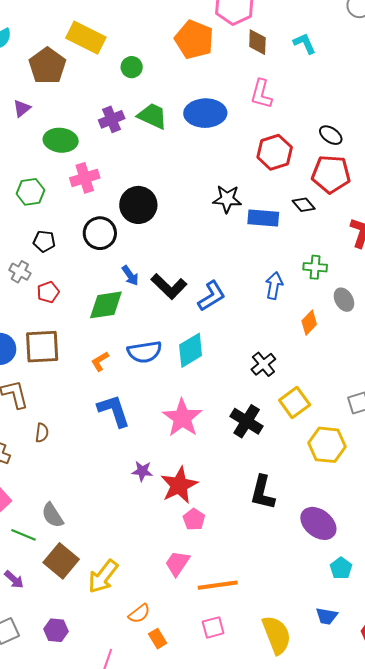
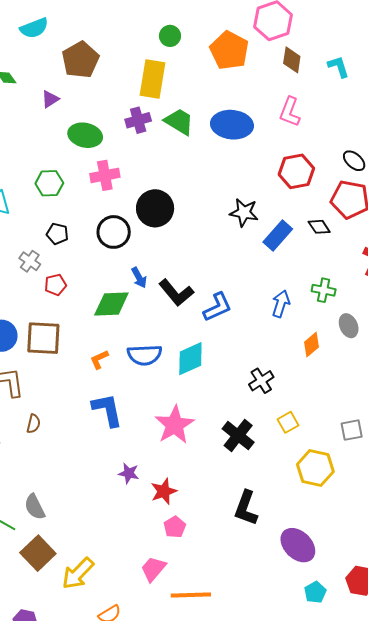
yellow rectangle: (86, 38) -> (152, 79), moved, turned 66
green circle: (132, 67) -> (170, 36), moved
blue rectangle: (263, 218) -> (278, 235), turned -60
yellow square: (295, 403) -> (288, 422), size x0.7
red star: (179, 485) -> (164, 491), size x0.7

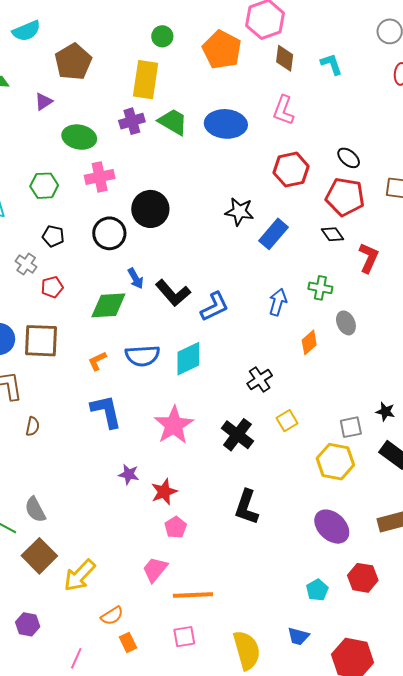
black diamond: (319, 227) -> (333, 234), moved
yellow hexagon: (315, 468) -> (335, 462), moved
purple ellipse: (298, 545) -> (332, 527), moved

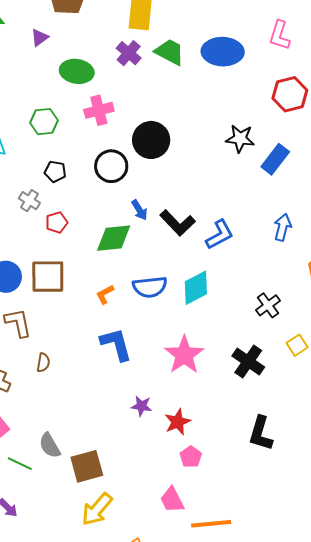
purple cross: (132, 121) -> (129, 53), turned -30
brown square: (39, 556) -> (87, 466), moved, turned 32
pink trapezoid: (155, 569) -> (172, 500), turned -64

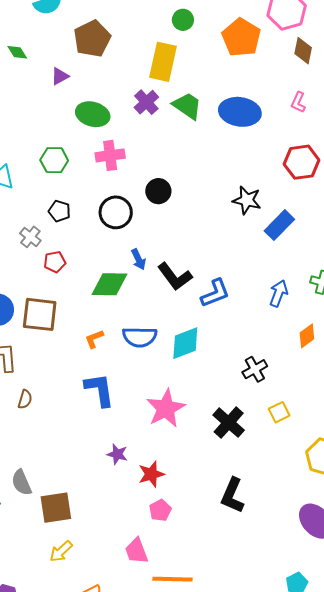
pink L-shape: (280, 35) -> (298, 102), size x0.7
black circle: (151, 140) -> (158, 191), size x0.7
yellow arrow: (97, 509) -> (61, 551), size x0.7

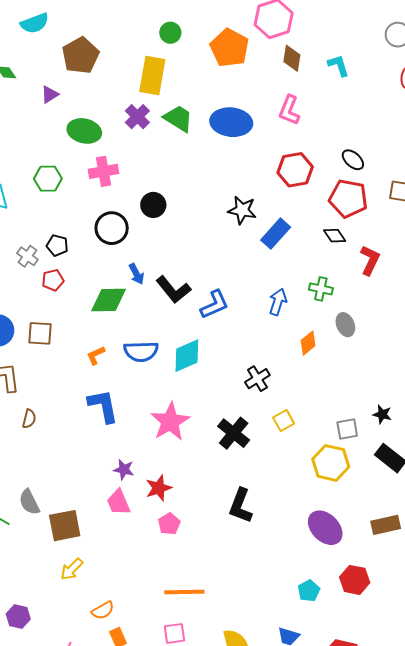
pink L-shape: (298, 102) -> (289, 110), size x1.4
black pentagon: (59, 211) -> (57, 245), moved
brown square: (40, 314) -> (40, 333), size x0.7
pink trapezoid: (137, 551) -> (118, 502), moved

